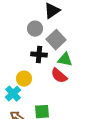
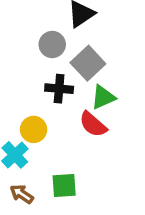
green triangle: (65, 60) -> (103, 97), turned -35

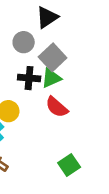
green triangle: (103, 97) -> (51, 78), moved
green square: (64, 186) -> (69, 165), moved, turned -30

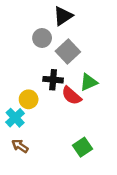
black cross: (29, 78) -> (53, 80), moved
green triangle: (51, 78) -> (89, 82), moved

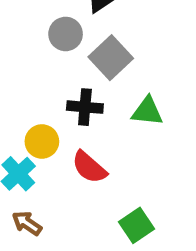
green triangle: (89, 82) -> (147, 111), turned 30
red semicircle: (71, 96) -> (89, 167), moved

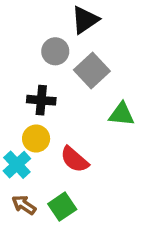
black cross: (85, 107) -> (41, 100), moved
green square: (137, 225) -> (62, 207), moved

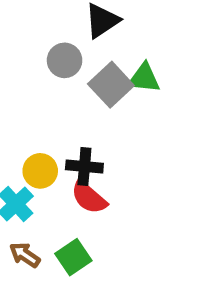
black cross: (41, 100) -> (84, 166), moved
green triangle: (122, 114) -> (144, 78), moved

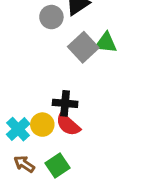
gray circle: (65, 60) -> (51, 17), moved
yellow circle: (40, 171) -> (42, 125), moved

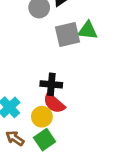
gray square: (83, 47) -> (67, 35), turned 30
yellow circle: (42, 125) -> (42, 117), moved

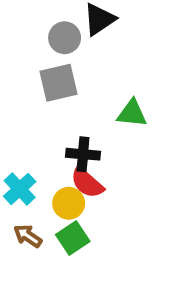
green triangle: (88, 30) -> (132, 113), moved
gray square: (67, 35) -> (58, 83), moved

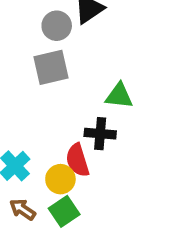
black cross: (83, 154) -> (100, 134), moved
red semicircle: (87, 183) -> (77, 160), turned 32

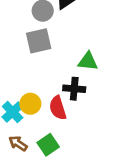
yellow circle: (60, 179) -> (30, 104), moved

